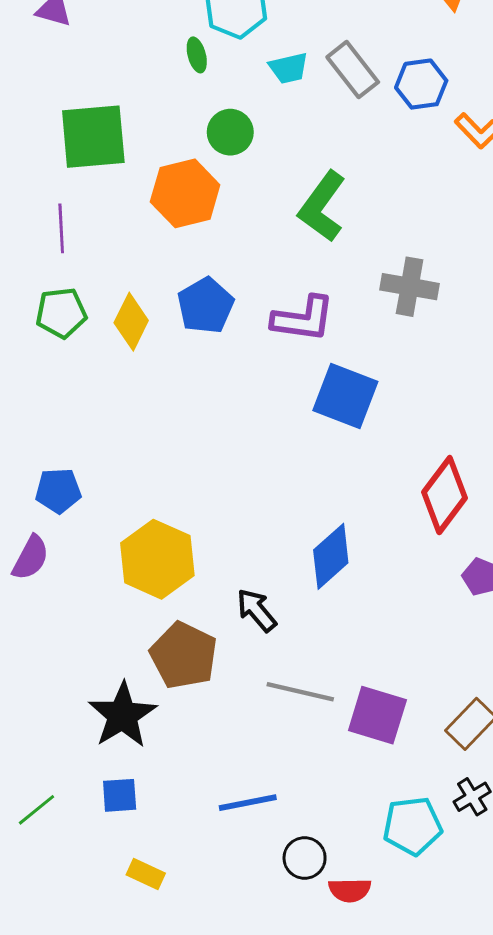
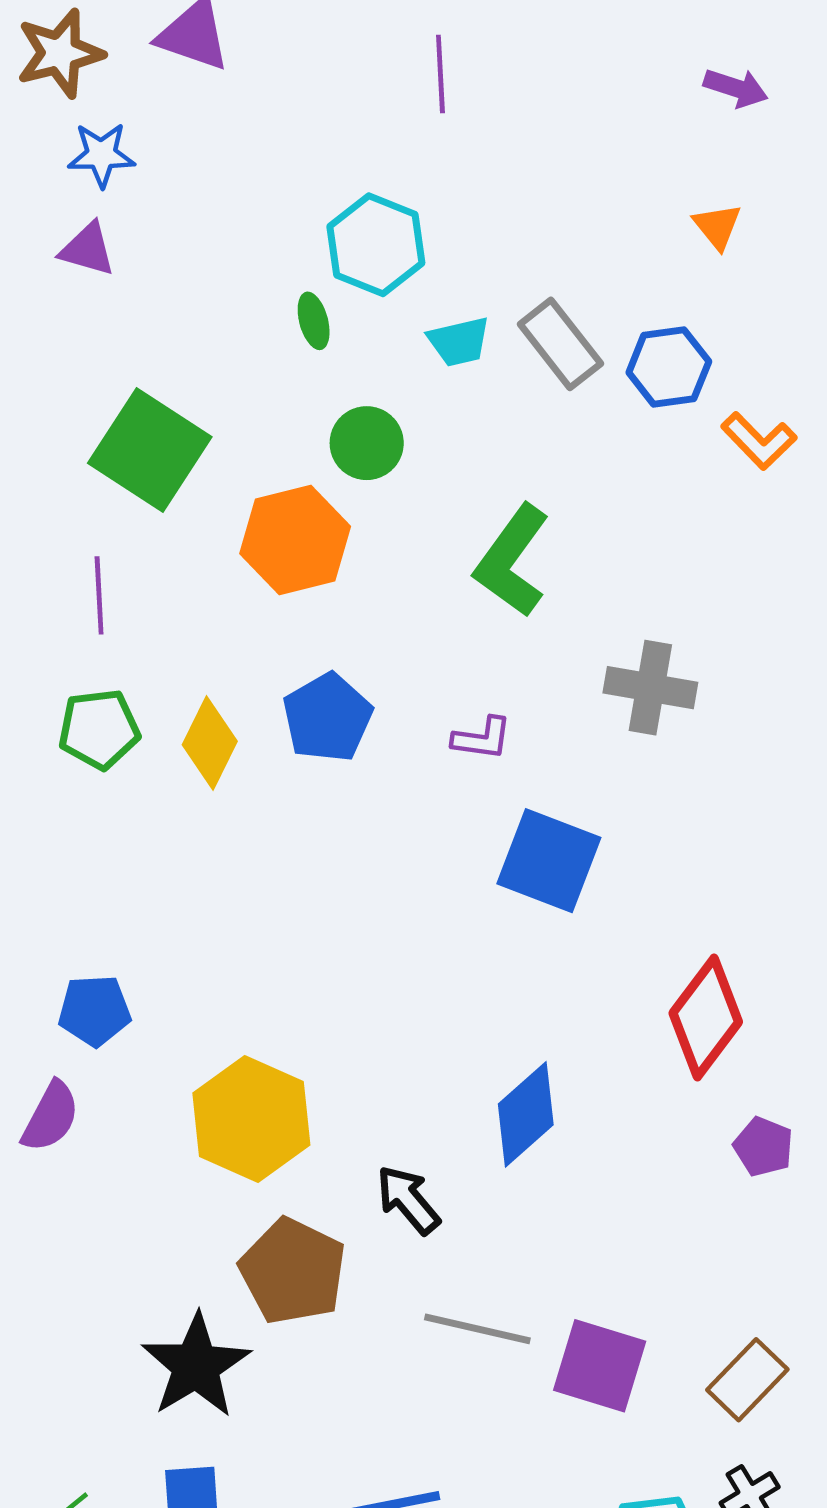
green square: (93, 137) -> (150, 450), turned 38
purple L-shape: (303, 319) -> (482, 738), size x0.6

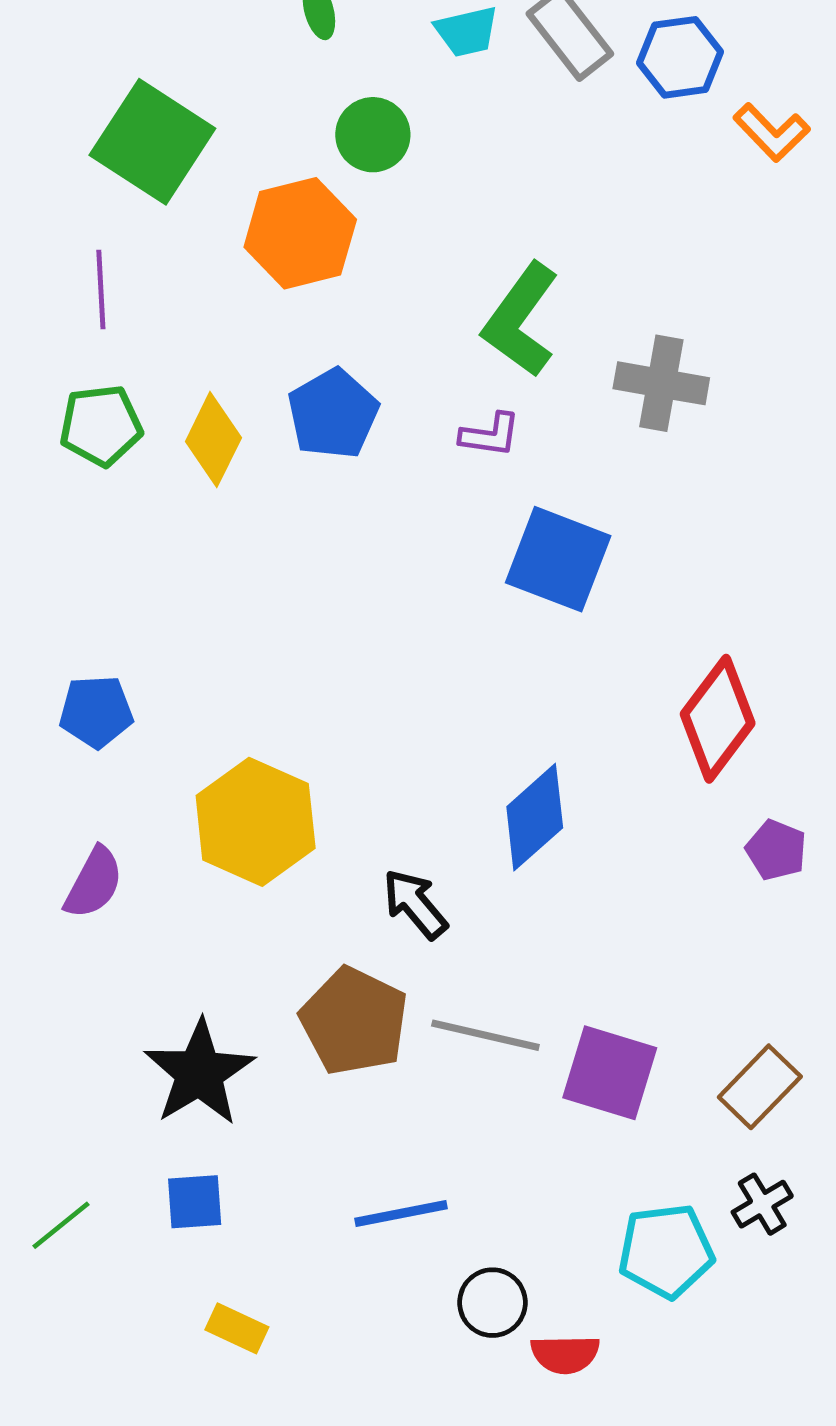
green L-shape: (512, 561) -> (521, 320), moved
purple semicircle: (51, 1117) -> (94, 883), moved
brown pentagon: (293, 1271) -> (354, 1021), moved

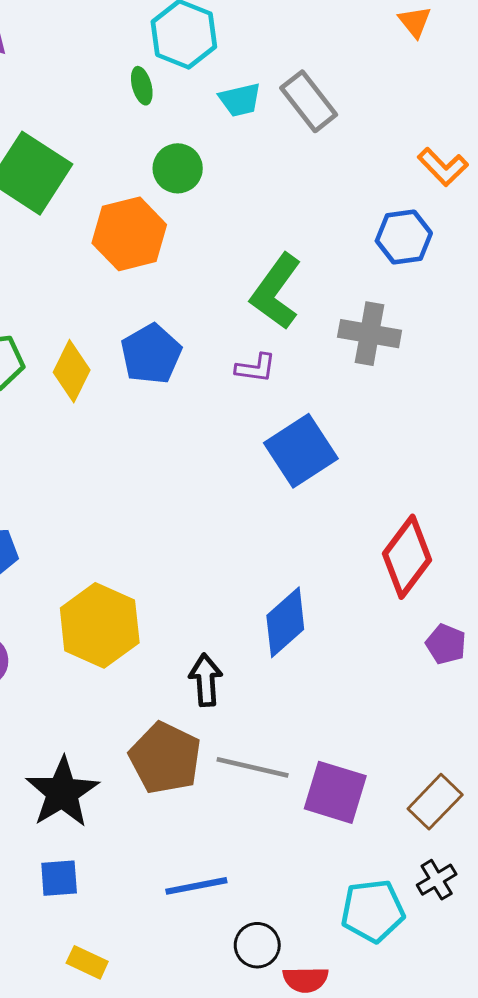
blue hexagon: (680, 57) -> (404, 237), moved
blue square: (558, 559) -> (301, 451), turned 36
black arrow: (415, 904) -> (206, 680), turned 36

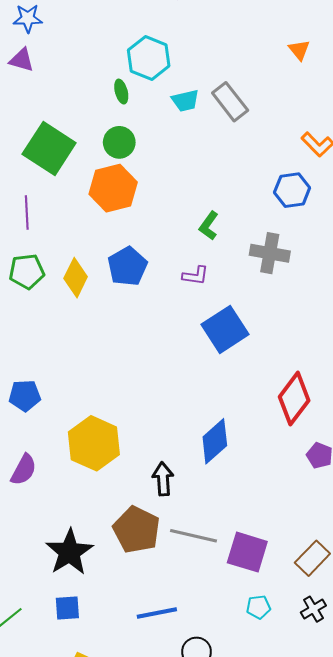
green circle: (178, 168) -> (119, 142), moved
green L-shape: (276, 292) -> (209, 226), size x0.6
cyan pentagon: (373, 911) -> (259, 607), moved, size x0.6

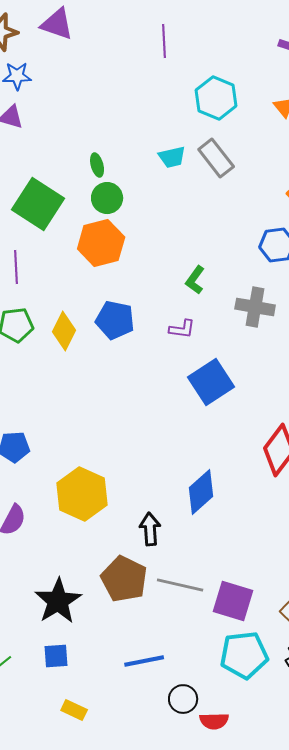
cyan hexagon: (149, 58) -> (216, 98), moved
green ellipse: (121, 92) -> (97, 165), moved
blue pentagon: (127, 266) -> (115, 320), turned -30
cyan pentagon: (259, 607) -> (244, 655), size x2.0

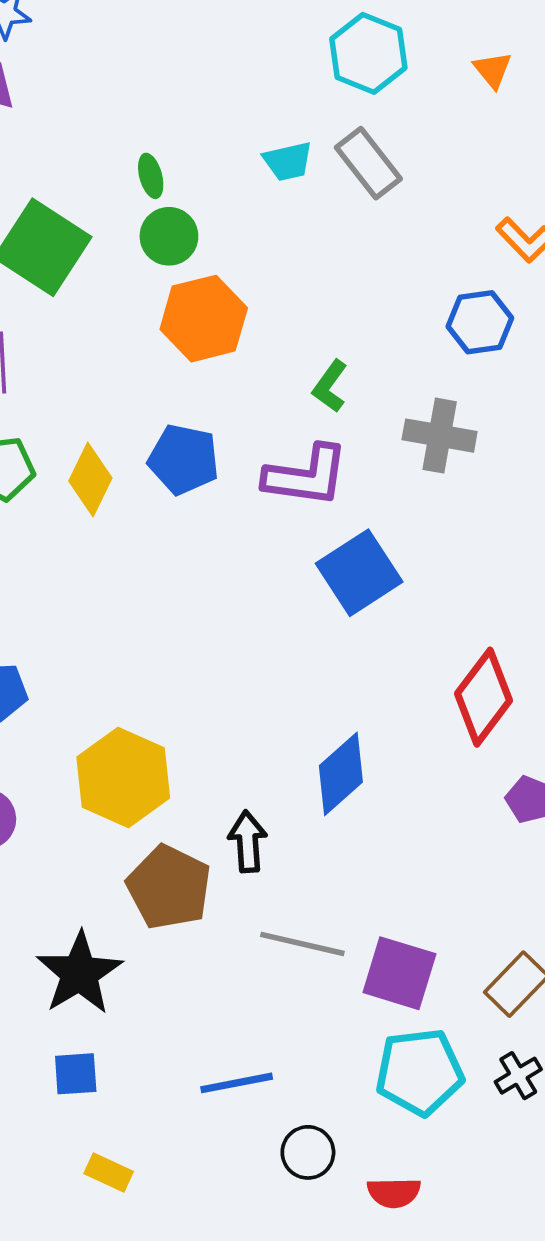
orange hexagon: (101, 243) -> (204, 319), moved
purple L-shape: (182, 329) -> (306, 476), size x1.8
brown pentagon: (124, 579) -> (169, 887), moved
red semicircle: (214, 721) -> (394, 1193), moved

